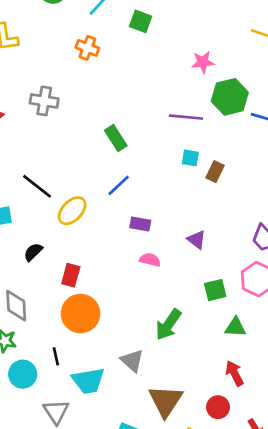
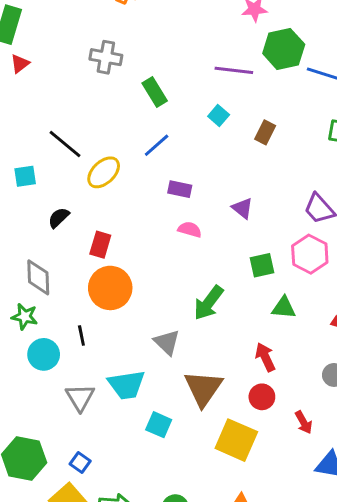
gray cross: (44, 101) -> (106, 57), moved
cyan square: (190, 158) -> (219, 115), moved, turned 30
red arrow: (234, 373) -> (265, 357), moved
cyan trapezoid: (88, 381) -> (126, 385), moved

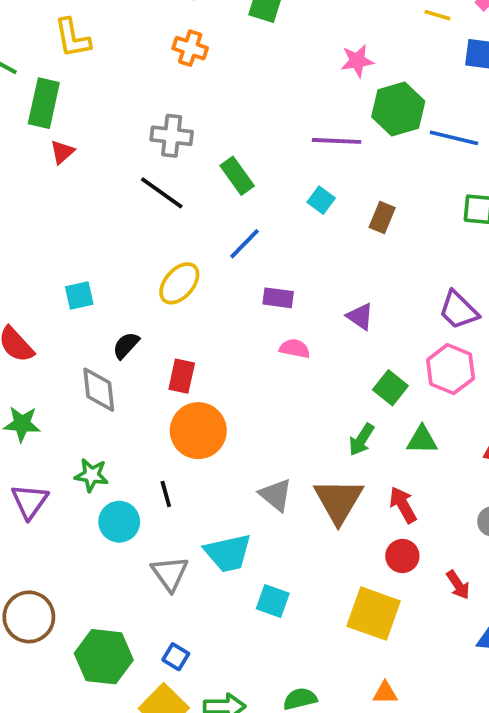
black line: (65, 144) -> (162, 193), moved
green square: (262, 265) -> (390, 388), turned -35
gray diamond: (38, 277) -> (99, 390), moved
green arrow: (209, 303) -> (361, 440), moved, size x0.7
brown triangle: (203, 388) -> (338, 501), moved

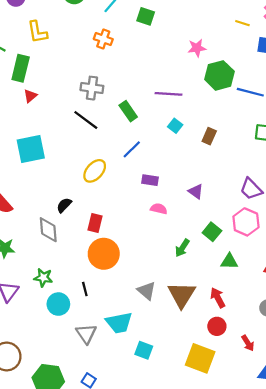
purple line: (337, 141) -> (169, 94), moved
cyan square: (79, 295) -> (31, 149), moved, size x1.8
green arrow: (361, 440) -> (182, 248), moved

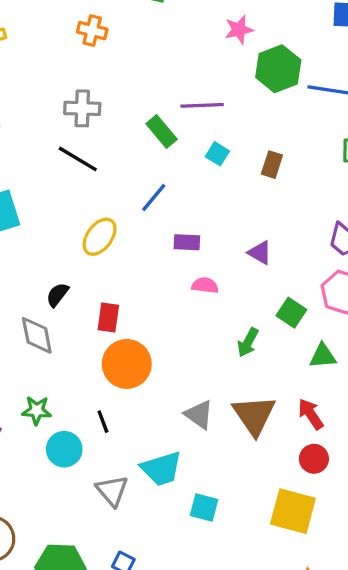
green rectangle: (128, 111) -> (162, 131), moved

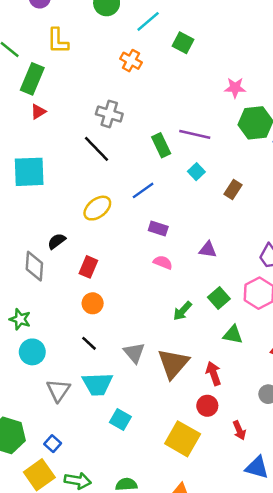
purple triangle: (260, 253) -> (208, 250), turned -36
orange circle: (127, 364) -> (93, 303), size x0.6
black line: (103, 422) -> (89, 343), moved, turned -42

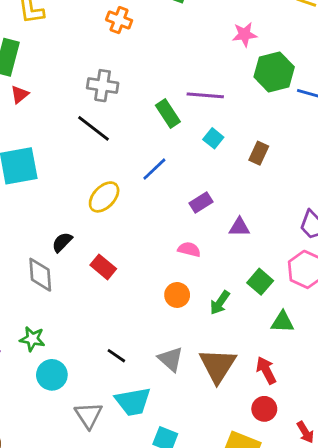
purple rectangle: (158, 228) -> (201, 202), moved, turned -42
red rectangle: (88, 267) -> (103, 267), turned -65
orange circle: (93, 303) -> (177, 295), moved

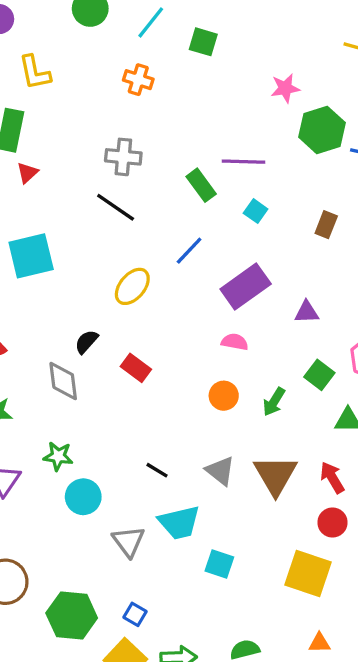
brown rectangle: (259, 153) -> (326, 225), moved
purple rectangle: (201, 202) -> (246, 286), size x1.8
purple triangle: (239, 227) -> (307, 312), moved

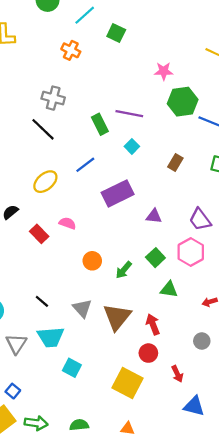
pink semicircle: (235, 342) -> (67, 223), moved

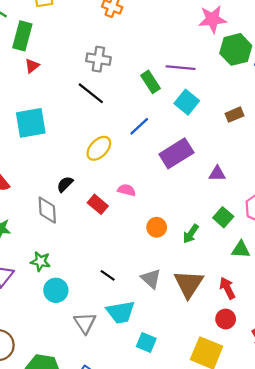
pink star: (164, 71) -> (212, 19), size x1.4
cyan square: (132, 146) -> (187, 102), size x1.5
brown rectangle: (175, 162) -> (234, 115), turned 42

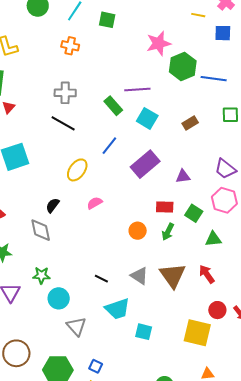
pink semicircle: (127, 190) -> (95, 203), moved, turned -35
red rectangle: (98, 204) -> (165, 207), moved, turned -30
red circle: (226, 319) -> (217, 310), moved
gray triangle: (85, 323) -> (76, 326), moved

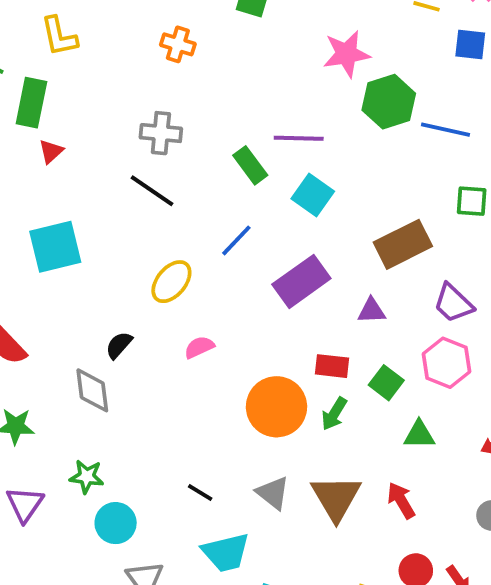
brown rectangle: (190, 123) -> (403, 244), moved, size x1.8
orange circle: (138, 231) -> (277, 407), size x1.8

